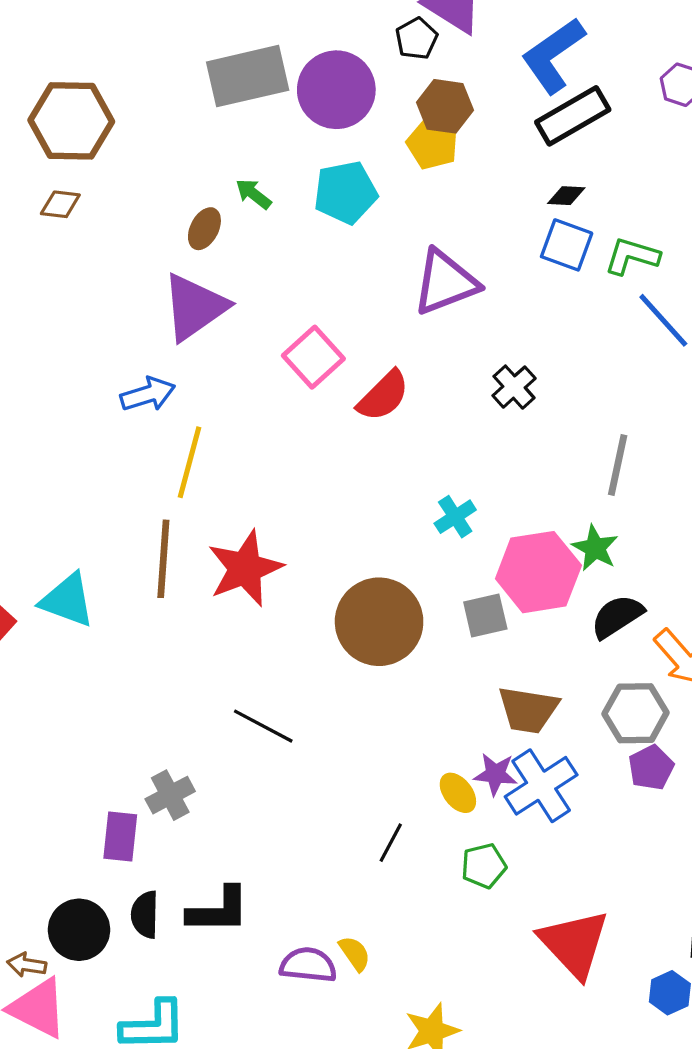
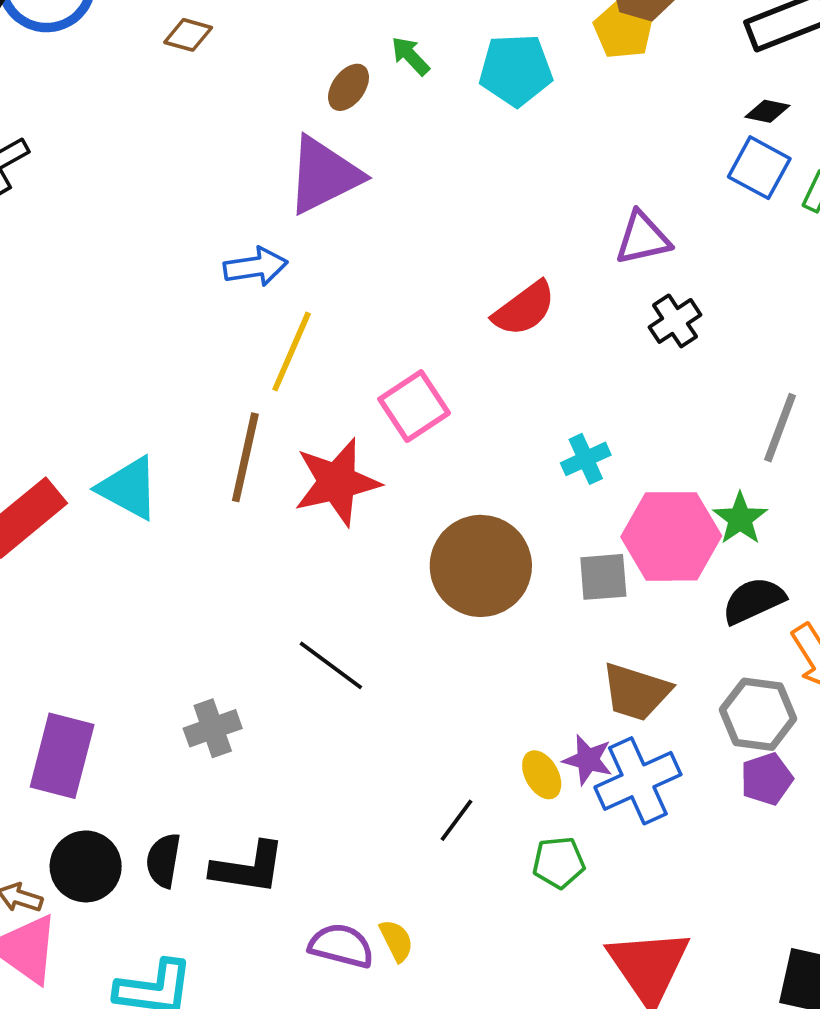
purple triangle: (445, 282) -> (643, 238), moved, size x0.7
pink square: (313, 357) -> (414, 406), moved
purple rectangle: (120, 837) -> (62, 756), moved, size x1.4

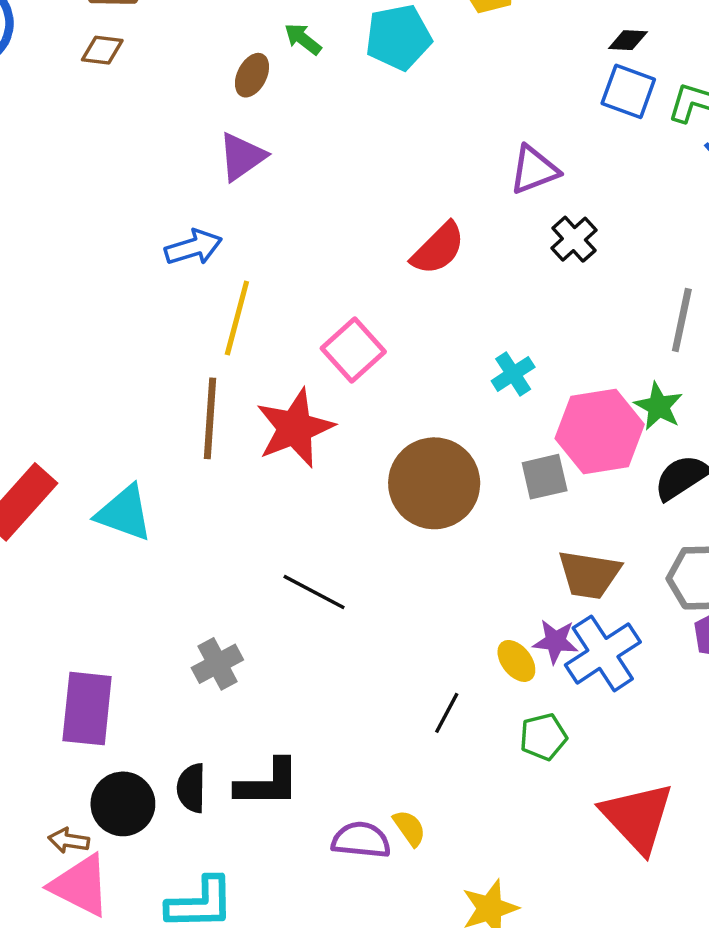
purple triangle: (324, 175) -> (242, 157), size x0.7
cyan triangle: (129, 488) -> (124, 513), moved

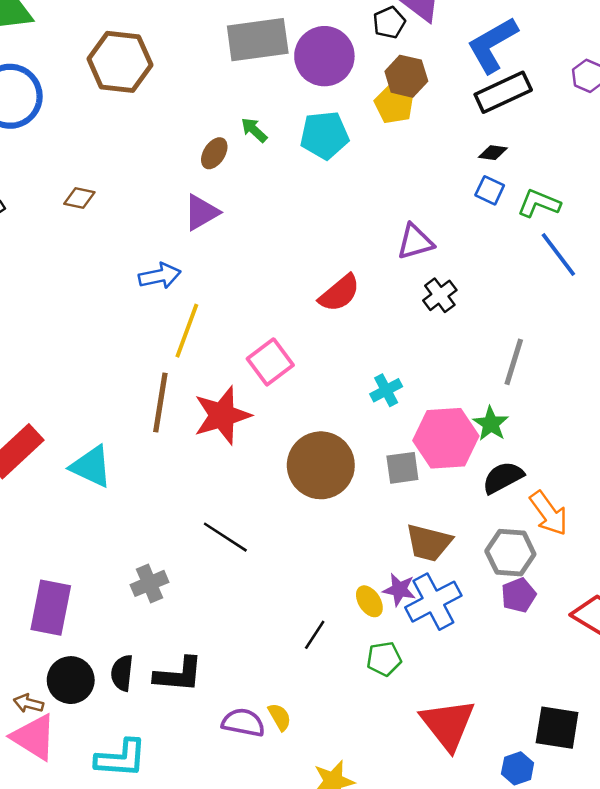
brown diamond: (102, 50) -> (79, 198), moved
blue square: (628, 91) -> (490, 190), size x0.7

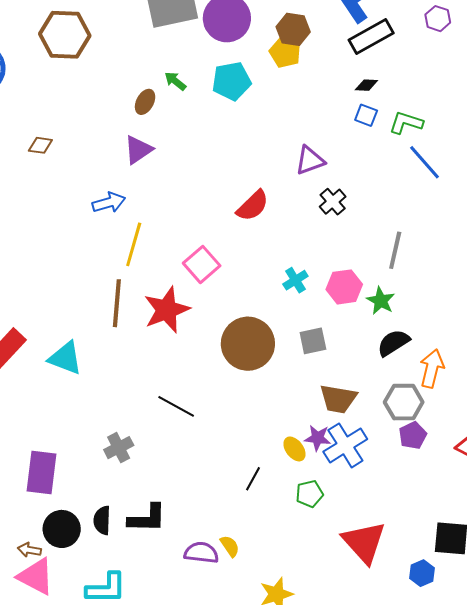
pink hexagon: (446, 438) -> (344, 287), moved, size x0.7
orange arrow: (549, 513) -> (432, 368), turned -126

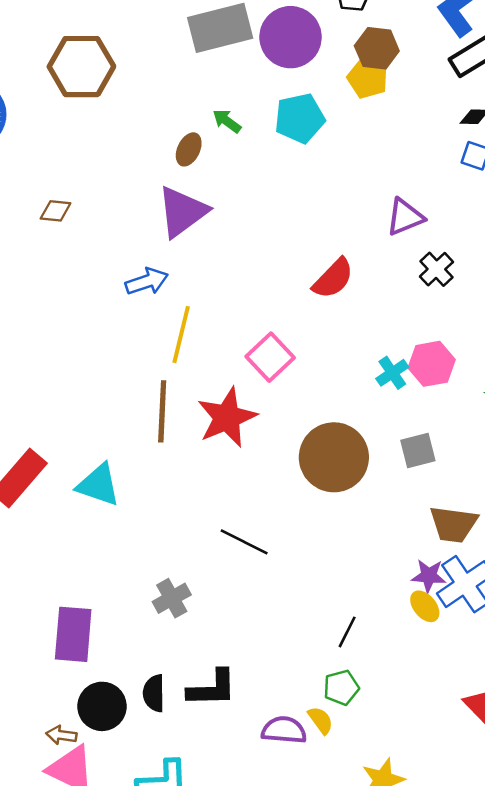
purple triangle: (138, 150) -> (182, 212), size x1.4
pink hexagon: (344, 287) -> (432, 364), moved
yellow ellipse: (294, 449) -> (425, 606), moved
green pentagon: (310, 494) -> (341, 688), moved

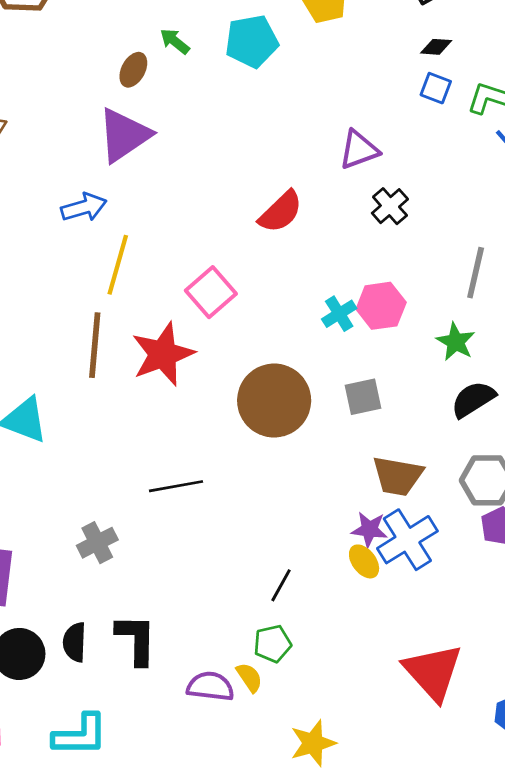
black line: (244, 542) -> (176, 486), turned -39
black L-shape: (212, 688) -> (136, 639), turned -90

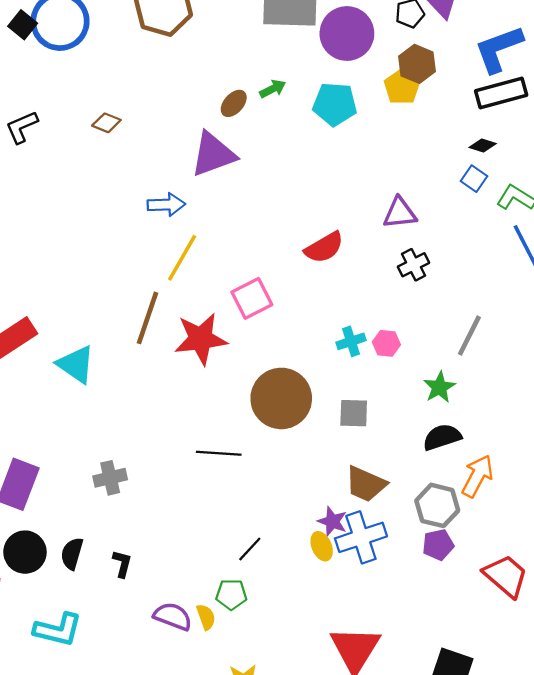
green arrow: (175, 41) -> (273, 89), turned 100
pink hexagon: (381, 306) -> (386, 343), size x0.7
black line: (176, 486) -> (219, 453), moved
black L-shape: (136, 639) -> (122, 564), size x0.6

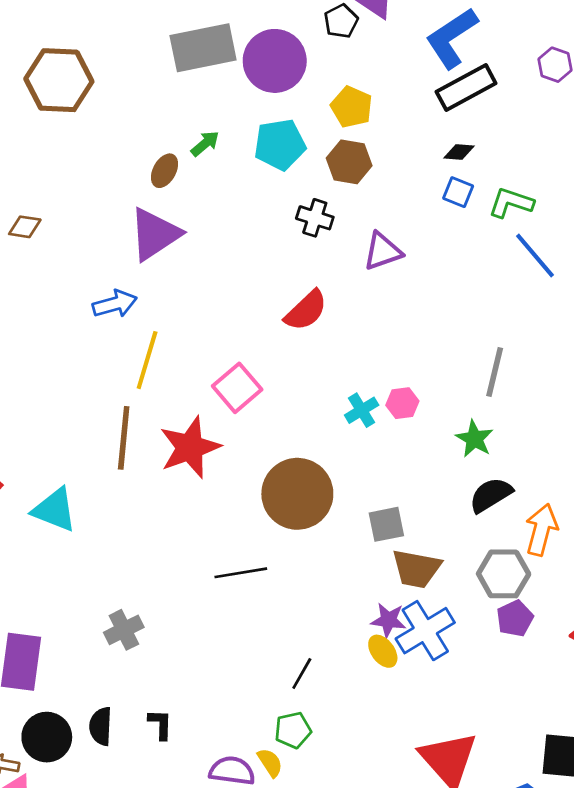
brown hexagon: (417, 64) -> (349, 162), moved
black cross: (414, 265) -> (315, 218), moved, turned -32
gray square: (354, 413) -> (386, 524), moved

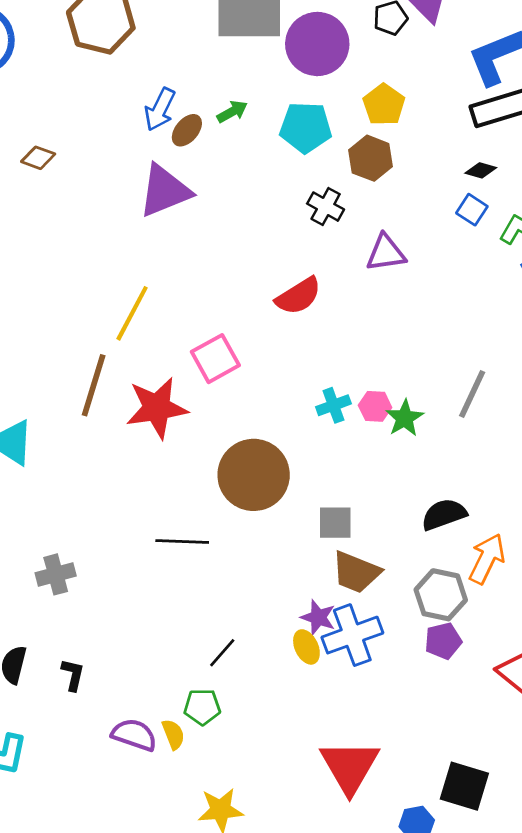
blue arrow: (115, 304) -> (160, 109), moved, turned 120
green star: (474, 439) -> (405, 418), moved

